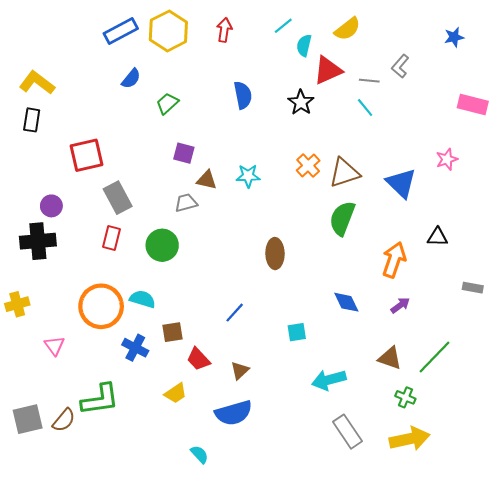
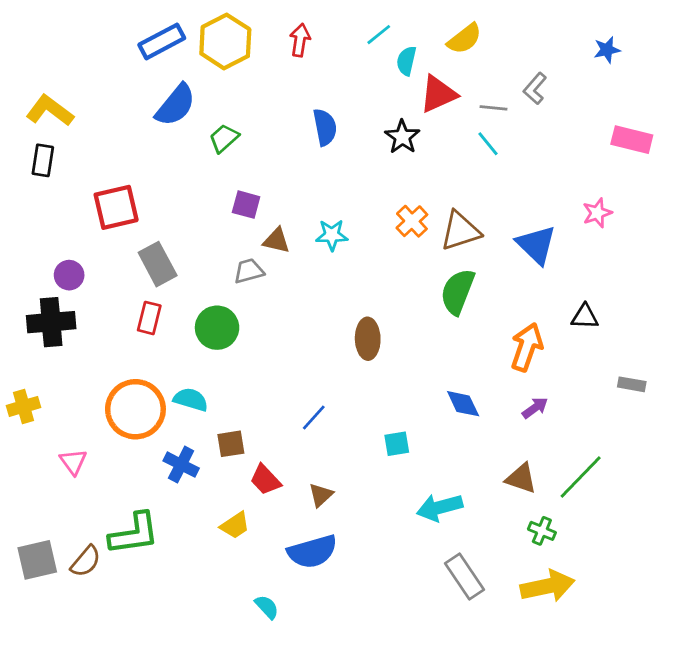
blue semicircle: (131, 79) -> (176, 105), size x1.6

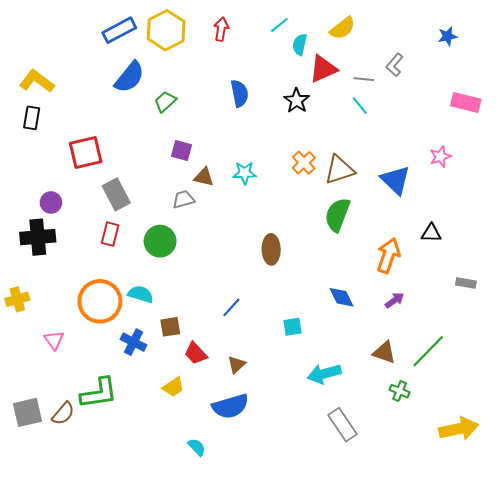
yellow arrow: (547, 586) -> (459, 429), moved

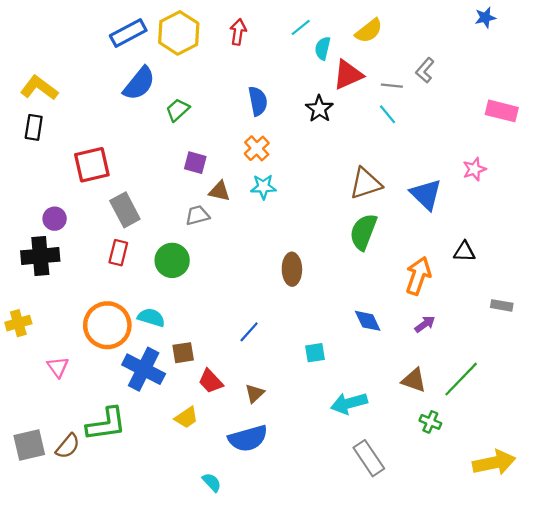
blue star: (447, 36) -> (485, 18), moved
orange cross: (304, 163) -> (257, 148), moved
blue cross: (134, 342) -> (144, 369), size x1.5

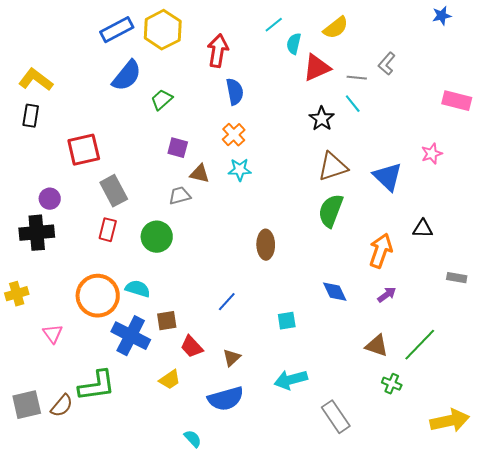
red arrow: (238, 32) -> (218, 51), moved, size x1.4
black star: (319, 109) -> (322, 119), moved
cyan arrow: (349, 403) -> (291, 380), moved

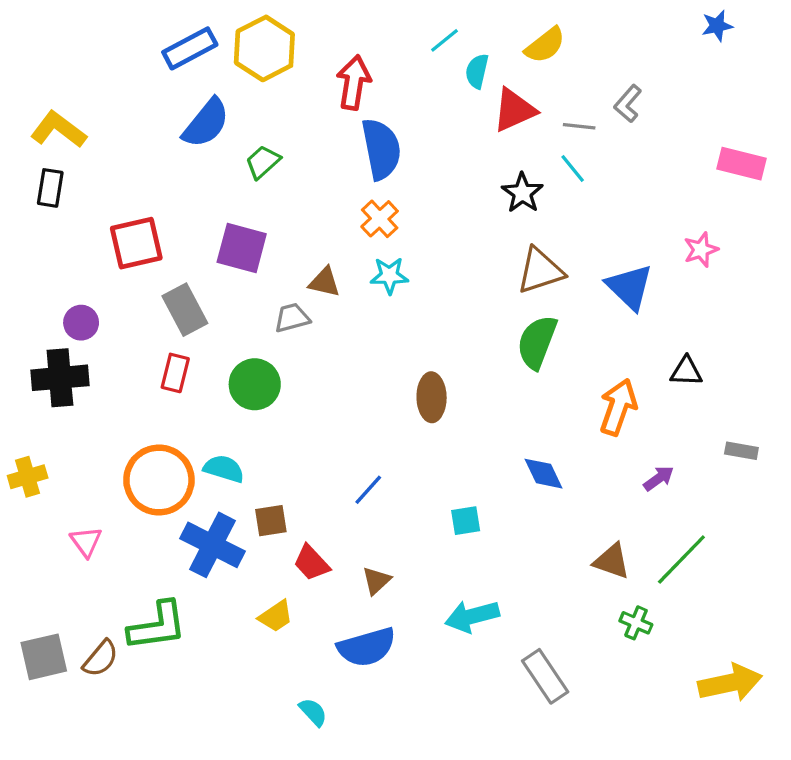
blue semicircle: (235, 92) -> (381, 149), size x1.4
purple square: (178, 148) -> (242, 248), moved, size x1.5
purple arrow: (387, 295) -> (659, 478), moved

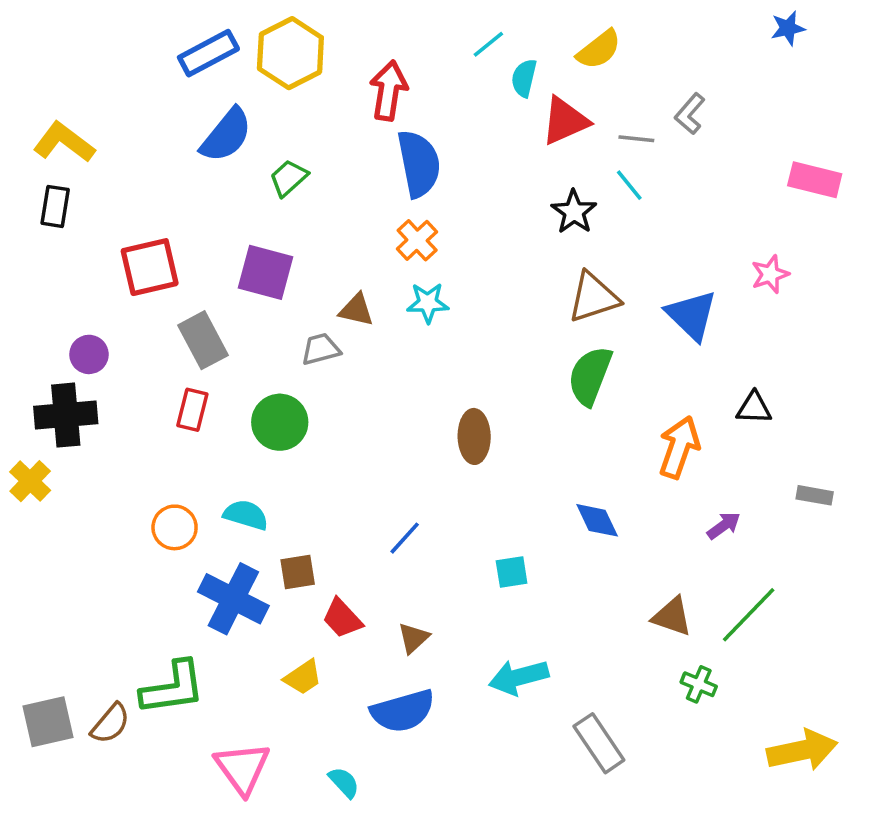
yellow cross: (28, 477) -> (30, 481), moved, turned -30
orange circle: (159, 480) -> (175, 527), size x0.6
pink triangle: (86, 542) -> (242, 768), moved, size x1.6

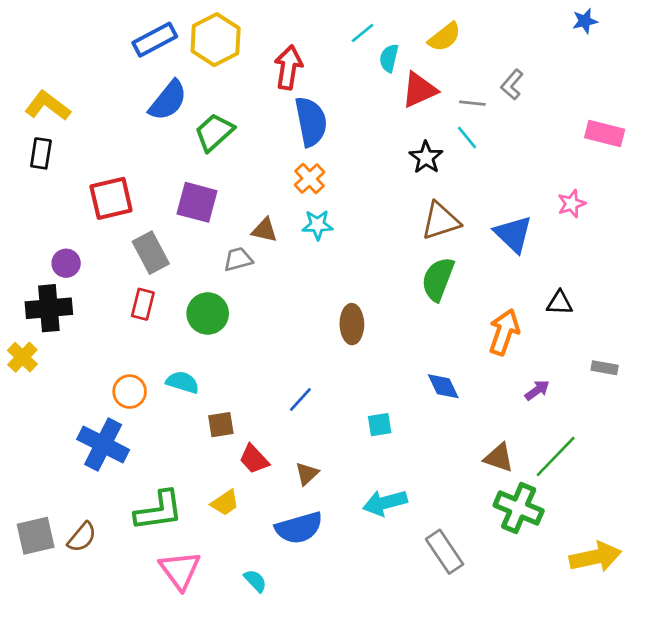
green trapezoid: (289, 178) -> (214, 132), size x1.4
blue cross: (233, 599) -> (103, 444), moved
green cross: (699, 684) -> (519, 508), size x1.8
green L-shape: (173, 688) -> (159, 511), moved

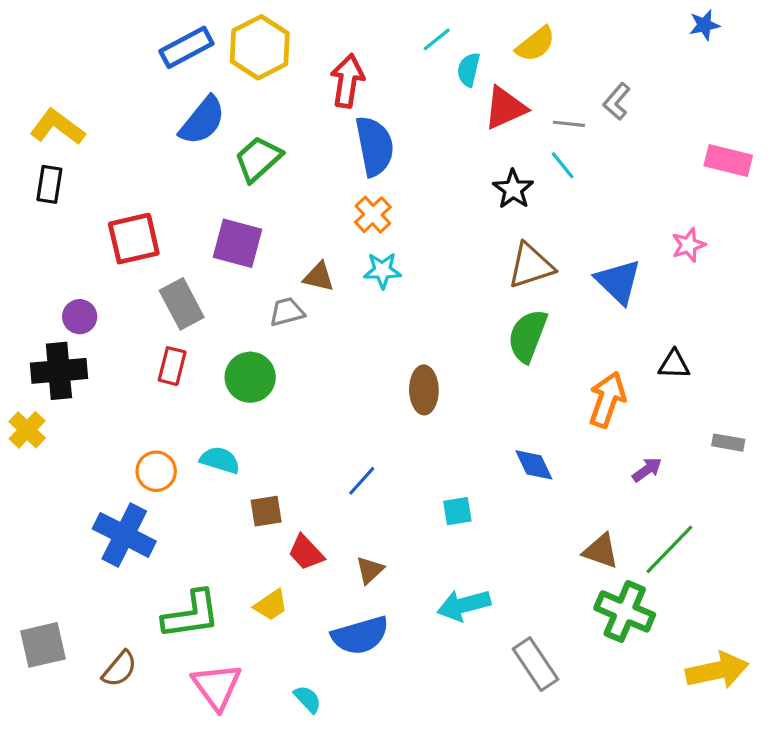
brown semicircle: (82, 537) -> (119, 669), moved

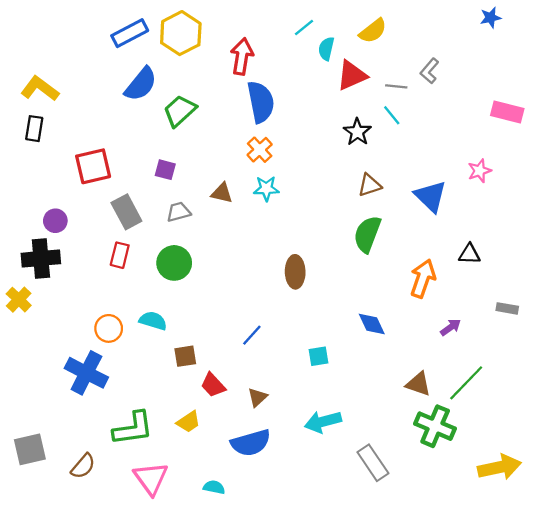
purple square: (237, 243) -> (165, 170), size x0.6
brown triangle: (531, 266) -> (370, 185), size x0.7
gray trapezoid: (287, 312) -> (179, 212), moved
cyan semicircle: (308, 699) -> (214, 487), turned -35

